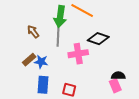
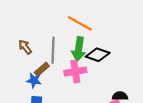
green arrow: (60, 17) -> (79, 49), moved
brown rectangle: (29, 60) -> (42, 69), moved

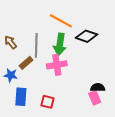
black diamond: (98, 55) -> (86, 36), moved
blue star: (34, 80) -> (11, 75), moved

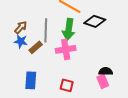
brown arrow: (11, 42) -> (21, 27), turned 80
blue star: (11, 75) -> (21, 41), moved
red square: (48, 102) -> (67, 85), moved

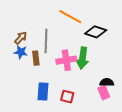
green arrow: (69, 29) -> (82, 58), moved
brown rectangle: (36, 47) -> (36, 58), turned -56
blue rectangle: (31, 80) -> (43, 92), moved

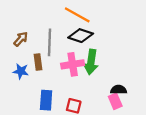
black diamond: (96, 32) -> (81, 36), moved
blue star: (21, 52) -> (21, 71), moved

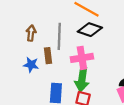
brown arrow: (21, 39) -> (31, 33), turned -35
green arrow: (91, 62) -> (82, 79), moved

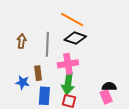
brown rectangle: (48, 56) -> (38, 73), moved
blue star: (31, 65) -> (23, 82), moved

